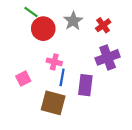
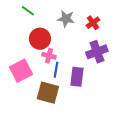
gray star: (73, 21) -> (66, 19), turned -30
red circle: (43, 29) -> (40, 39), moved
pink square: (23, 79) -> (21, 71), size x1.6

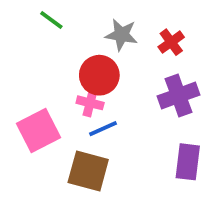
red circle: (40, 39) -> (99, 75), moved
blue line: (56, 70) -> (103, 129), turned 56
purple rectangle: (77, 77) -> (188, 162), moved

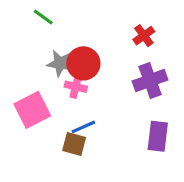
gray star: (121, 35) -> (60, 63), moved
blue line: (103, 129) -> (83, 127), moved
brown square: (88, 171) -> (74, 144), size x0.7

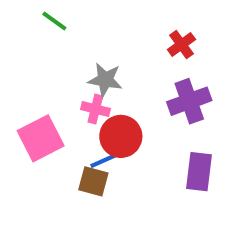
gray star: (60, 63) -> (105, 80), moved
red circle: (83, 63) -> (121, 136), moved

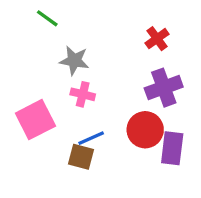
gray star: (105, 80) -> (74, 61), moved
red circle: (121, 136) -> (145, 130), moved

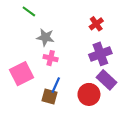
red circle: (145, 130) -> (89, 94), moved
blue line: (91, 138) -> (56, 85), turned -42
purple rectangle: (172, 148) -> (107, 80), moved, turned -54

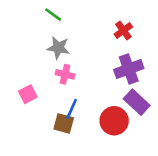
green line: (29, 11) -> (53, 15), moved
pink square: (22, 74) -> (28, 94), size x0.6

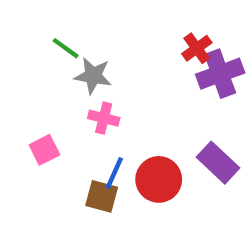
green line: (53, 15) -> (66, 48), moved
purple cross: (129, 69) -> (220, 74), moved
red circle: (114, 121) -> (159, 179), moved

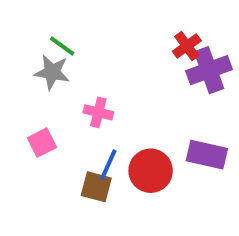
gray star: (93, 76) -> (52, 72), moved
purple rectangle: (218, 163) -> (207, 155), turned -30

